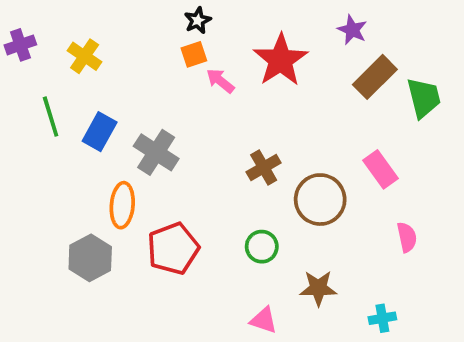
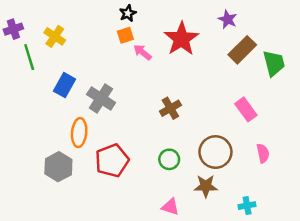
green line: (51, 117) -> (29, 57), moved
brown circle: (320, 200) -> (215, 152), moved

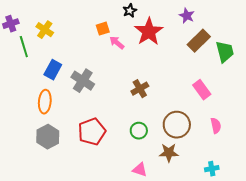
black star: (128, 13) -> (130, 11), moved
orange ellipse: (79, 133) -> (45, 102), moved
cyan cross: (247, 206) -> (212, 169), moved

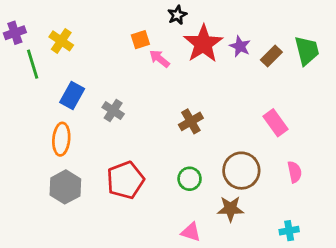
purple star: (187, 16) -> (240, 46), moved
brown rectangle: (199, 41) -> (271, 56), size x0.7
green trapezoid: (225, 52) -> (307, 50), moved
gray cross: (83, 81) -> (113, 111), size x0.7

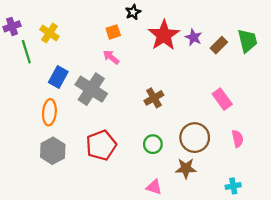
black star: (177, 15) -> (133, 12), moved
pink arrow: (159, 59) -> (111, 57), moved
gray cross: (113, 111) -> (91, 89), size x1.8

